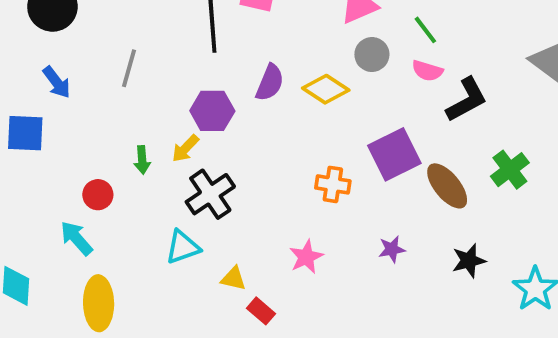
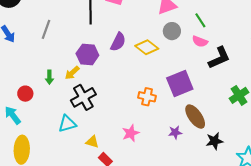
brown ellipse: (447, 186) -> (195, 117), moved

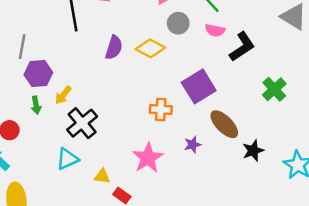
purple hexagon: (87, 54) -> (38, 74), moved
purple star: (175, 132) -> (192, 145), moved
pink star: (131, 133) -> (148, 158), size x1.4

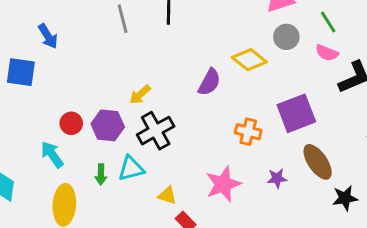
gray line: (22, 47) -> (123, 19), moved, turned -35
purple semicircle: (114, 47) -> (209, 82), moved
purple hexagon: (38, 74) -> (108, 125), moved
green arrow: (36, 105) -> (101, 175), moved

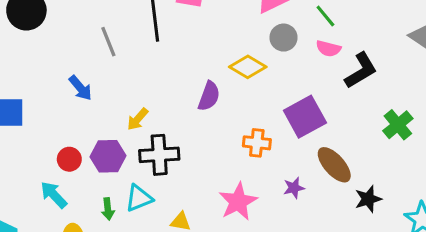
blue arrow: (48, 36) -> (80, 88), moved
black cross: (156, 131) -> (159, 155), turned 33

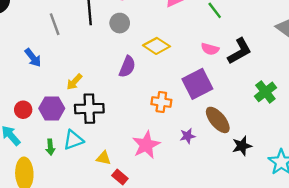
gray circle: (284, 38) -> (120, 23), moved
pink semicircle: (328, 49) -> (210, 49), moved

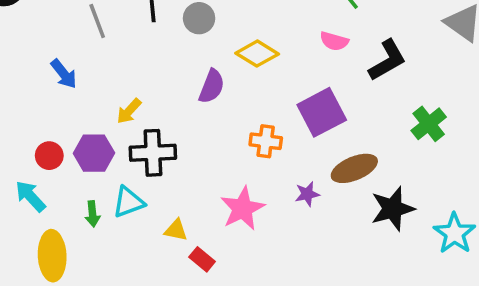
pink semicircle: (210, 49) -> (334, 41), moved
brown ellipse: (218, 120) -> (354, 168), turned -72
black star: (242, 146) -> (393, 209), size x1.4

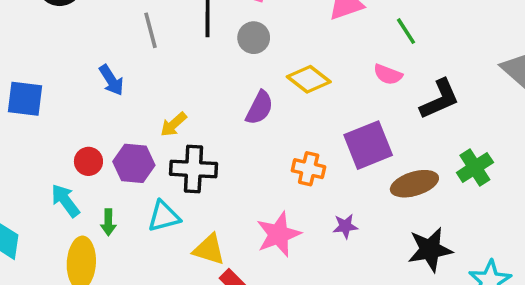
brown ellipse: (354, 168) -> (414, 184), moved
green arrow: (92, 214) -> (108, 222), moved
yellow triangle: (176, 230) -> (209, 249), size x1.4

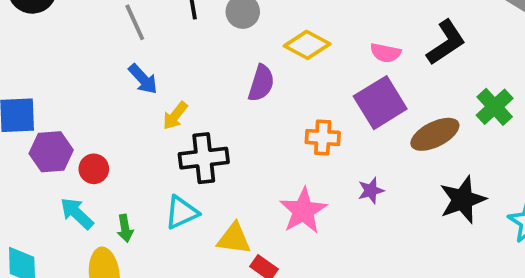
pink semicircle: (388, 74) -> (386, 53), moved
blue arrow: (111, 80) -> (143, 79), moved
purple hexagon: (134, 163) -> (51, 152), moved

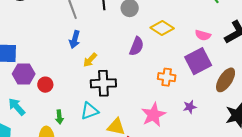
blue arrow: (143, 79) -> (75, 39), turned 54
brown ellipse: (435, 134) -> (226, 80), turned -35
cyan arrow: (77, 213) -> (17, 107), moved

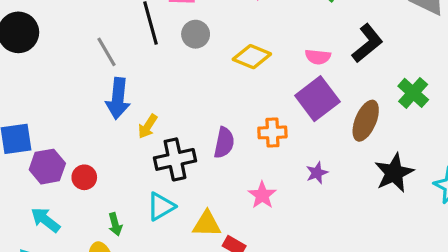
blue arrow: (75, 39) -> (118, 98), size x1.4
purple semicircle: (137, 46) -> (224, 143), moved
pink star: (153, 115) -> (262, 195), size x0.7

